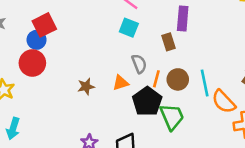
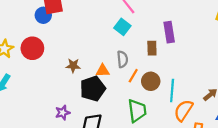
purple rectangle: (183, 19) -> (169, 32), turned -30
red circle: (32, 63) -> (32, 48), moved
black pentagon: (147, 101) -> (93, 89), moved
orange semicircle: (224, 102) -> (183, 110), turned 60

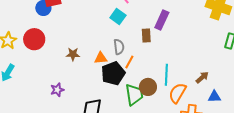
purple rectangle: (169, 32) -> (162, 20), turned 36
brown circle: (151, 81) -> (148, 87), moved
black pentagon: (93, 89) -> (113, 73), moved
purple star: (63, 113) -> (57, 90), moved

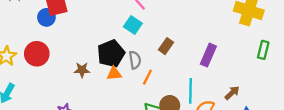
purple rectangle: (162, 20) -> (208, 55), moved
brown rectangle: (146, 35) -> (166, 46), turned 40
black pentagon: (113, 73) -> (111, 54), moved

